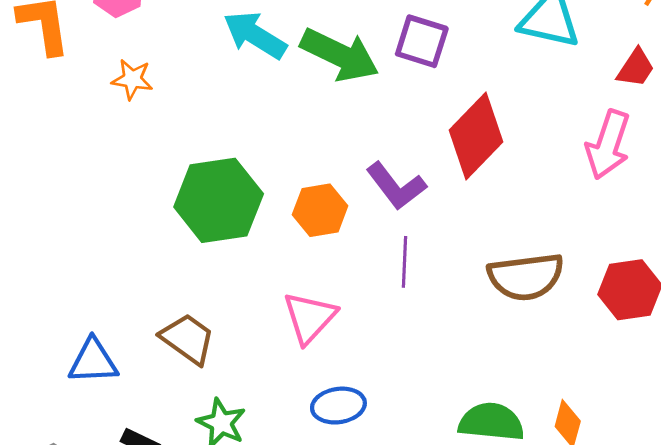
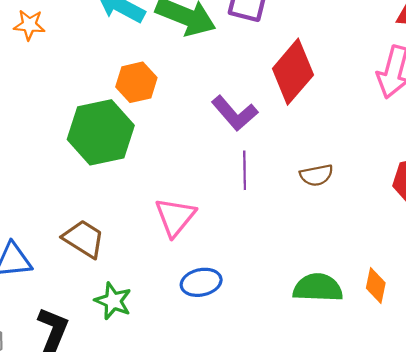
orange star: (132, 79) -> (29, 25), moved
orange hexagon: (320, 210) -> (136, 82), moved
brown semicircle: (526, 277) -> (316, 175), moved, size x0.6

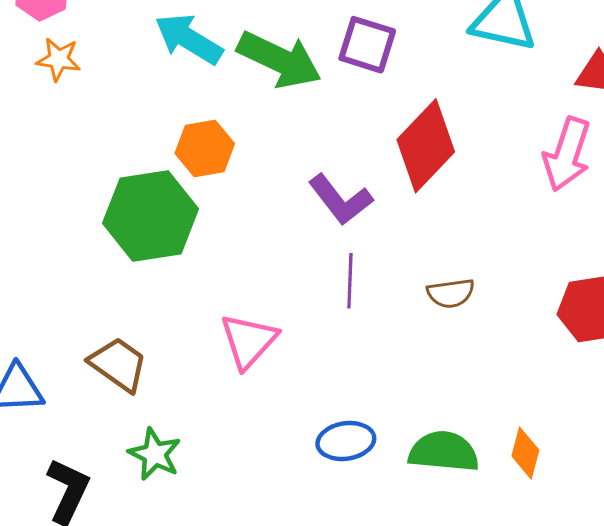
blue ellipse: (201, 282) -> (346, 441), moved

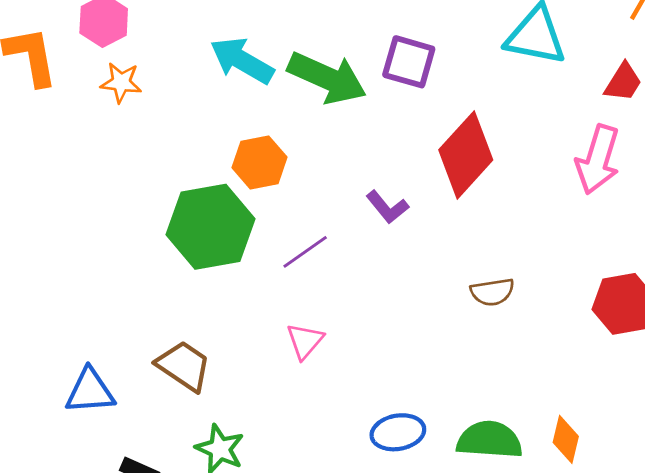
purple L-shape: (340, 200) -> (387, 207), size x0.7
purple line: (350, 281) -> (305, 252), moved, turned 54
pink triangle: (249, 341) -> (305, 341), size x0.7

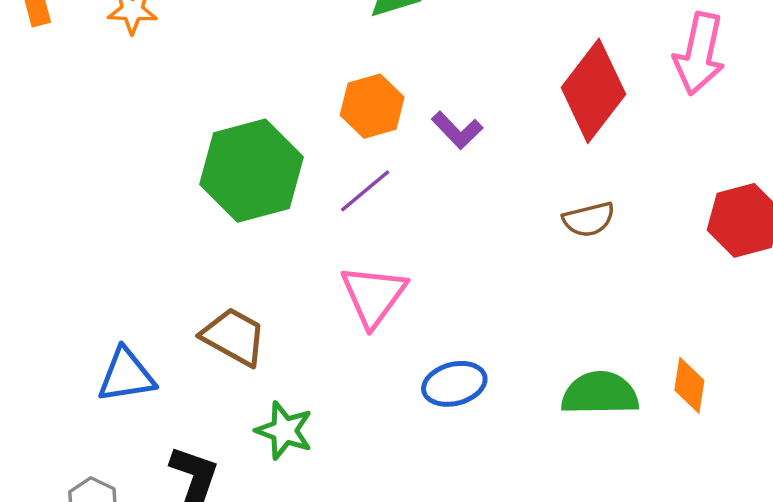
red diamond: (466, 155) -> (593, 91), moved
orange hexagon: (259, 162) -> (372, 106), moved
pink triangle: (305, 341) -> (373, 296), size x1.5
blue ellipse: (398, 432) -> (454, 384), moved

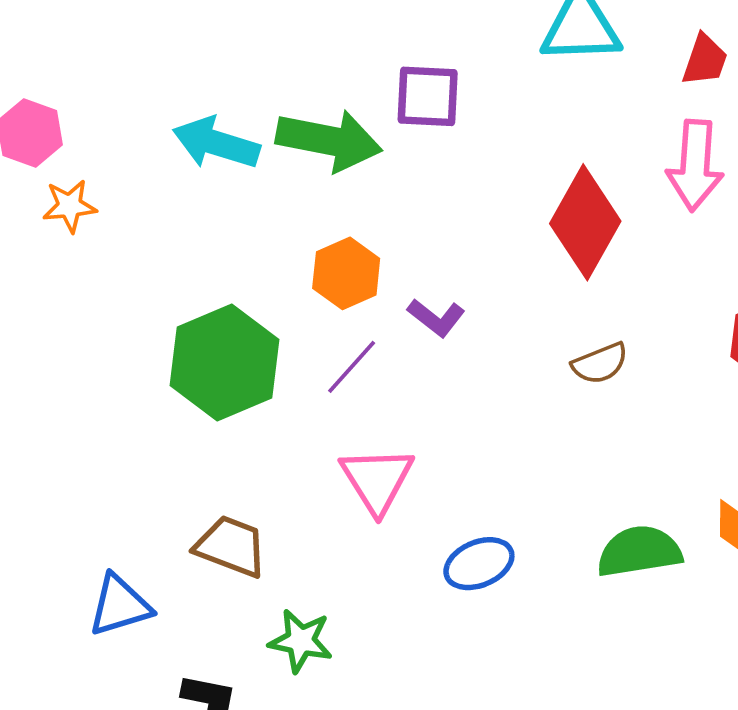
purple L-shape: (457, 130) -> (436, 318), moved

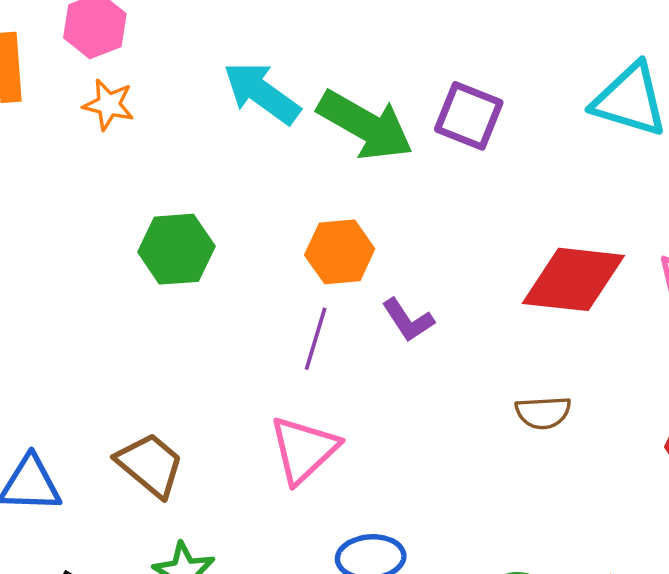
red diamond: (585, 222) -> (573, 279), turned 48
green hexagon: (225, 362) -> (176, 249), moved, size x0.7
purple line: (352, 367) -> (316, 339), turned -44

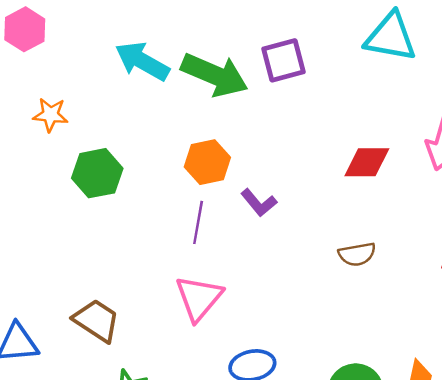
orange star: (109, 105) -> (51, 115), moved
purple square: (469, 116) -> (283, 60), turned -30
red diamond: (573, 279) -> (367, 162), size x0.7

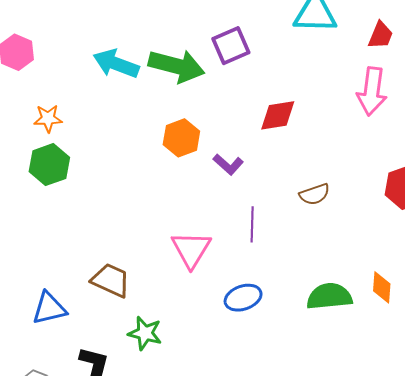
red diamond: (367, 162) -> (278, 115), moved
green hexagon: (97, 173) -> (49, 165), moved
purple line: (198, 222) -> (252, 224), moved

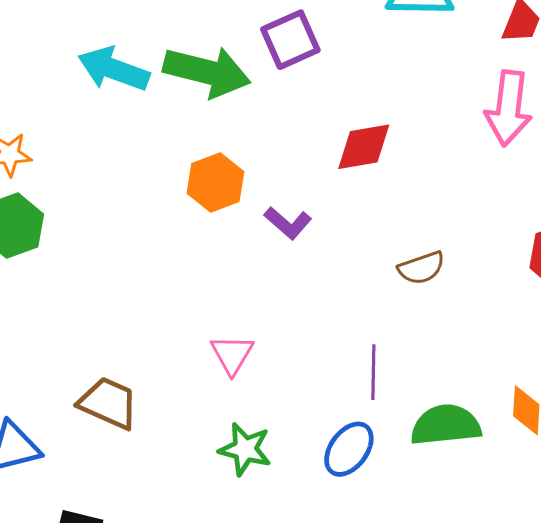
purple line: (252, 224) -> (373, 372), moved
pink triangle: (191, 249) -> (232, 354), size x0.7
blue ellipse: (243, 298) -> (349, 449), moved, turned -33
green star: (145, 333) -> (245, 449), moved

